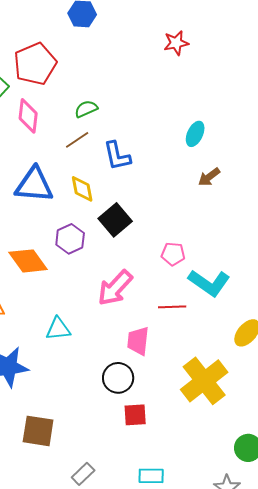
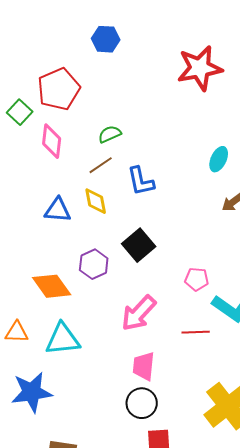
red star: (176, 43) -> (200, 68), size x1.8
blue triangle: (34, 185) -> (58, 210), size x0.7
yellow diamond: (82, 189) -> (96, 201), moved
cyan triangle: (58, 329) -> (63, 339), moved, size x1.4
pink trapezoid: (138, 341) -> (144, 366), moved

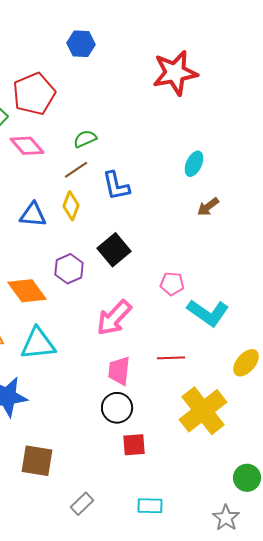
pink diamond: (52, 141) -> (27, 146), turned -48
yellow diamond: (96, 201) -> (71, 206), turned 32
red line: (196, 332) -> (171, 358), moved

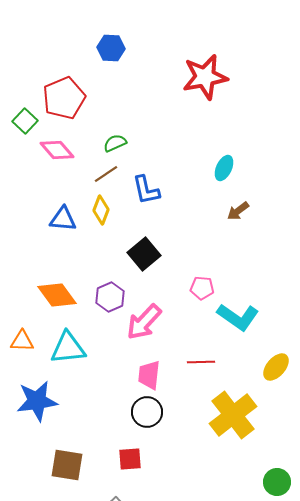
purple hexagon: (69, 269) -> (110, 297), moved
red square: (134, 445) -> (130, 459), moved

